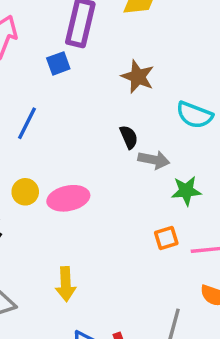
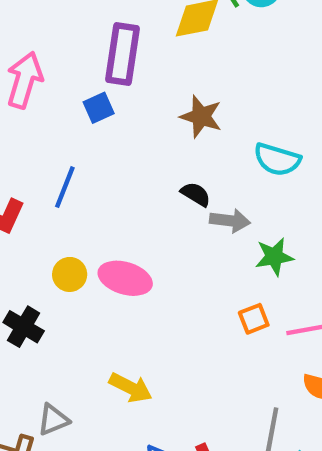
black semicircle: (129, 137) -> (196, 194), turned -30
pink ellipse: (68, 198) -> (125, 278), turned 33
yellow arrow: (66, 284) -> (131, 388), turned -56

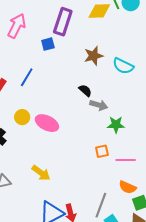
brown star: (201, 116) -> (94, 56), turned 30
cyan semicircle: (277, 159) -> (123, 66), moved

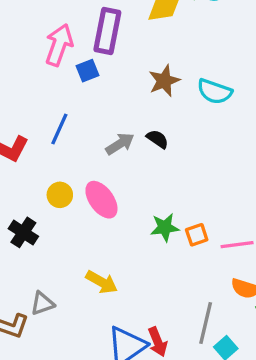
pink arrow: (17, 26) -> (59, 45), moved
gray arrow: (99, 105) -> (120, 144), moved, turned -42
pink ellipse: (47, 123) -> (101, 200), turned 35
green star: (116, 125) -> (165, 227), moved

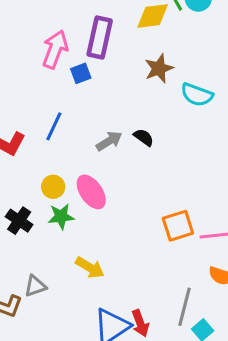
brown star: (164, 81) -> (159, 68), moved
green star: (165, 227) -> (61, 216), moved
orange square: (197, 235) -> (178, 226), size x1.5

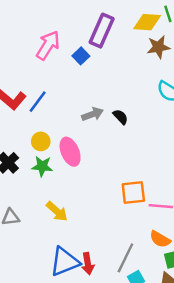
pink arrow: (55, 49) -> (48, 45), moved
brown star: (159, 68) -> (158, 47), moved
blue square: (81, 73) -> (81, 56), turned -35
blue line: (54, 126) -> (38, 102), moved

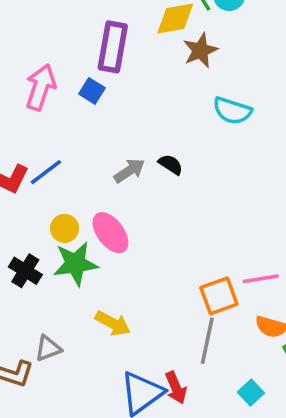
blue line: (38, 102) -> (46, 172), turned 30
green star: (42, 166) -> (76, 264), size x1.4
orange square: (133, 192) -> (219, 296), moved
gray line: (125, 258) -> (207, 341), moved

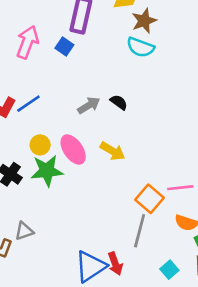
cyan semicircle: (232, 111) -> (140, 47), moved
orange square: (219, 296) -> (149, 199), turned -32
yellow arrow: (113, 323) -> (113, 151), moved

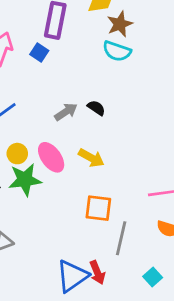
orange square: (149, 199) -> (98, 208), moved, turned -32

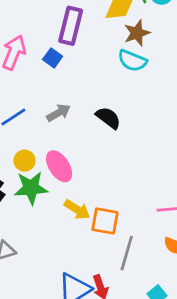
black semicircle: (96, 108) -> (108, 118), size x1.4
gray arrow: (66, 112) -> (59, 113), moved
yellow arrow: (91, 158) -> (77, 210), moved

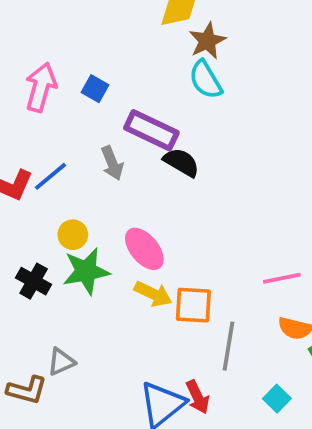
purple rectangle: (71, 26) -> (151, 130), moved, turned -72
cyan semicircle: (132, 61) -> (206, 80), turned 44
gray arrow: (59, 113) -> (112, 163), turned 105
pink ellipse: (59, 166) -> (144, 249), moved

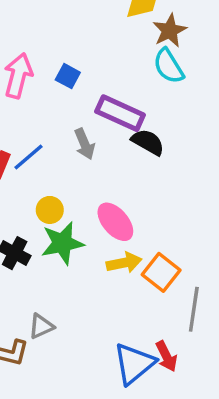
yellow arrow: (153, 294) -> (124, 263), turned -36
orange square: (193, 305) -> (161, 272), turned 36

